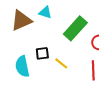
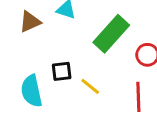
brown triangle: (21, 20) -> (30, 22), size x0.7

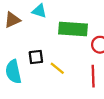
green rectangle: (111, 34) -> (73, 29), turned 52

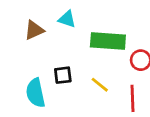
yellow line: (57, 68) -> (100, 85), moved

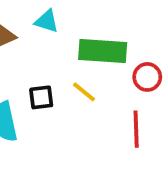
yellow line: (100, 85) -> (84, 92), moved

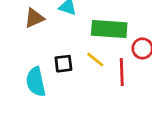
red line: (136, 129) -> (122, 72), moved

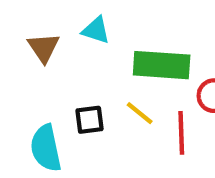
brown triangle: (34, 18) -> (44, 48), turned -40

